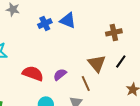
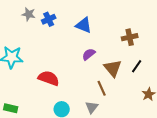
blue cross: (45, 23) -> (49, 19), moved
purple semicircle: (60, 74) -> (89, 54), moved

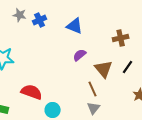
red semicircle: (49, 78) -> (32, 92), moved
gray triangle: (92, 107) -> (94, 108), moved

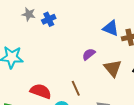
blue triangle: (75, 26) -> (111, 28), moved
brown line: (93, 89) -> (76, 88), moved

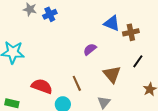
brown triangle: (113, 68) -> (112, 74), moved

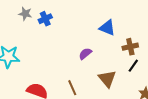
brown cross: (131, 32) -> (130, 47), moved

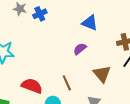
blue triangle: (107, 28) -> (90, 23), moved

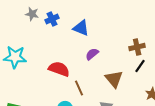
blue triangle: (90, 23) -> (81, 28), moved
red semicircle: (32, 86) -> (59, 69), moved

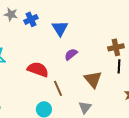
blue triangle: (81, 28) -> (60, 28), turned 36
black line: (140, 66) -> (119, 66), turned -32

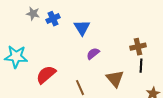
red semicircle: (38, 69) -> (46, 75), moved, turned -60

